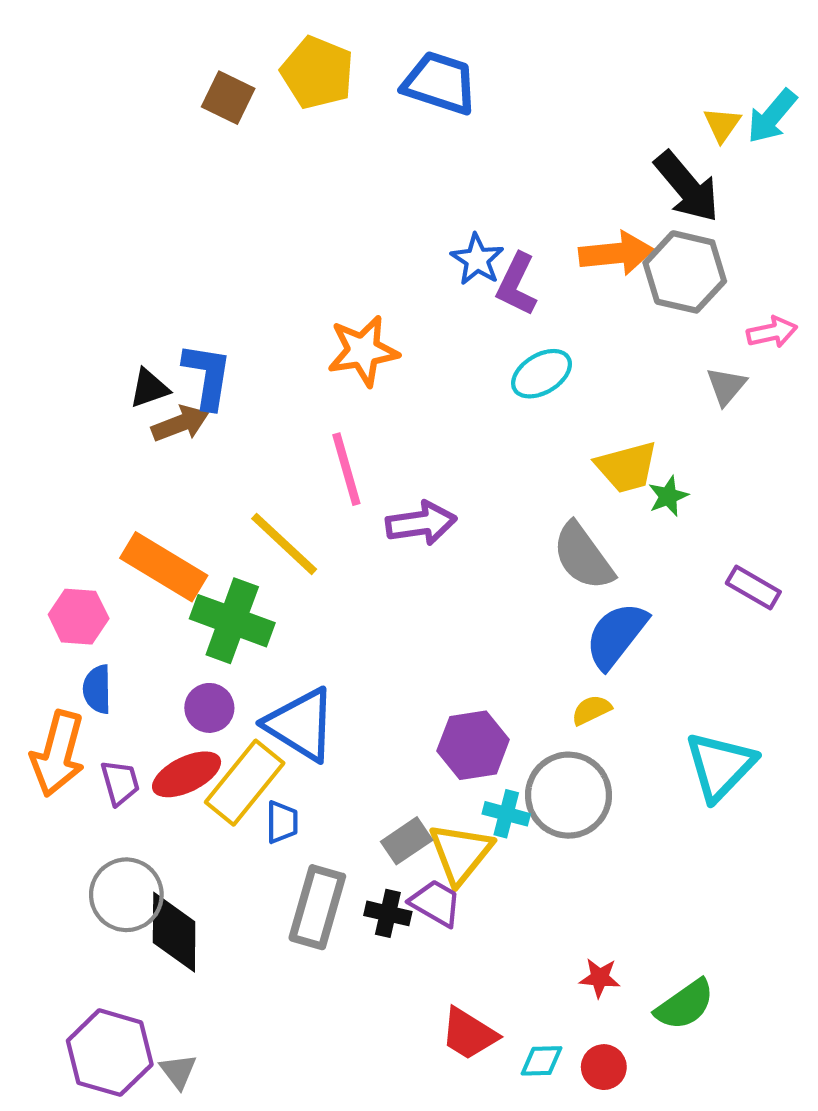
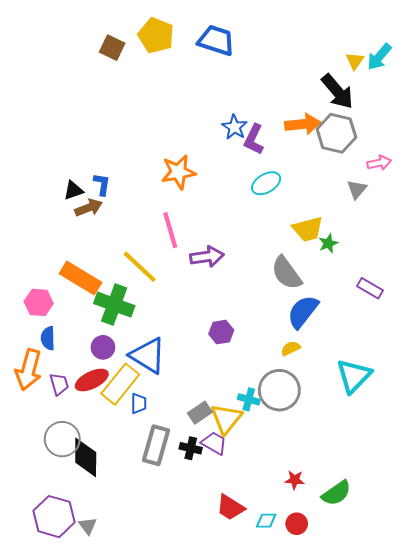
blue L-shape: (207, 376) -> (102, 184), size x0.7
purple hexagon: (473, 745) -> (221, 332), moved, size x0.7

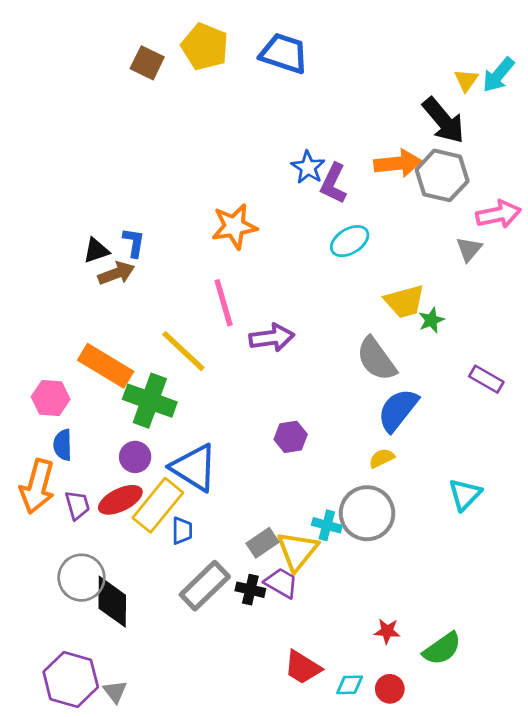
pink arrow: (379, 163) -> (498, 214), size x1.4
cyan triangle: (354, 376) -> (465, 494), size x0.7
gray rectangle: (156, 445) -> (205, 586), turned 30

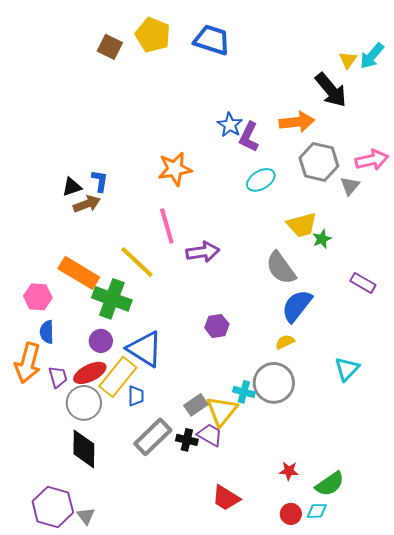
gray hexagon: (442, 175) -> (319, 162), moved
gray circle: (81, 578) -> (84, 403), moved
cyan diamond: (350, 685) -> (317, 511), moved

